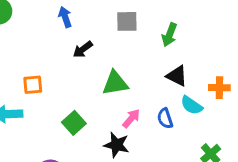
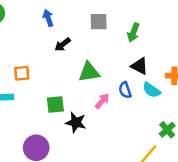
blue semicircle: (165, 118) -> (125, 90), moved
green square: (74, 123) -> (55, 105), turned 36
black star: (117, 145) -> (76, 123), moved

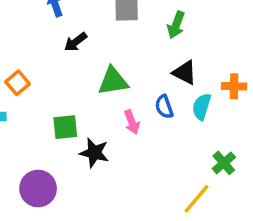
orange square: (22, 73) -> (18, 83), turned -35
cyan semicircle: (151, 90) -> (202, 107), turned 72
pink arrow: (102, 101) -> (132, 122), turned 119

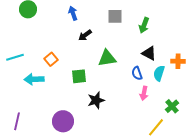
pink arrow: (132, 122) -> (144, 93), moved, turned 32
green square: (65, 127) -> (79, 76), moved
black star: (94, 153) -> (96, 100), turned -30

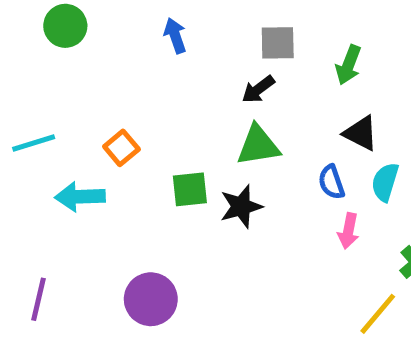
black arrow: (85, 35) -> (258, 89), moved
black star: (96, 100) -> (241, 206), moved

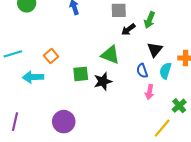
black arrow: (258, 89) -> (128, 29), moved
black triangle: (361, 133) -> (155, 50), turned 42
green triangle: (258, 145) -> (110, 55), turned 30

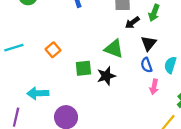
black triangle: (155, 50) -> (149, 43), moved
cyan arrow: (33, 77) -> (38, 93), moved

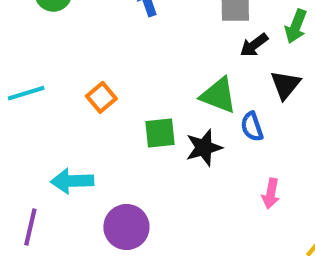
blue semicircle: (146, 65) -> (252, 127), moved
pink arrow: (154, 87) -> (271, 194), moved

